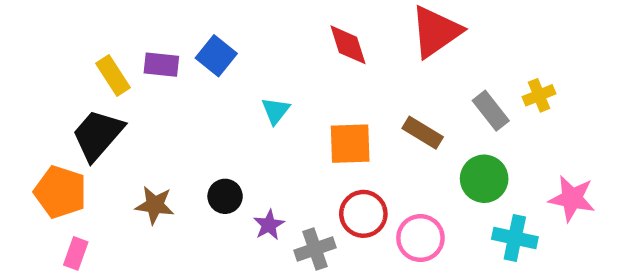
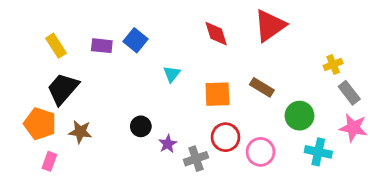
yellow rectangle: (113, 76) -> (56, 46), moved
gray rectangle: (491, 111) -> (349, 93), moved
brown star: (155, 205) -> (80, 132), moved

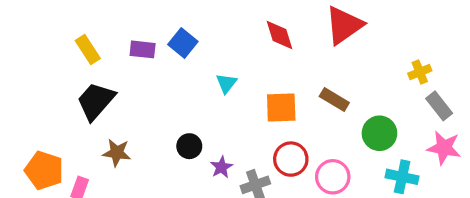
orange pentagon: (40, 124) -> (44, 170), moved

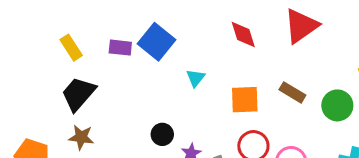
blue square: (183, 43) -> (156, 42), size x1.4
green circle: (379, 133) -> (337, 105), moved
brown star: (117, 153) -> (81, 137), moved

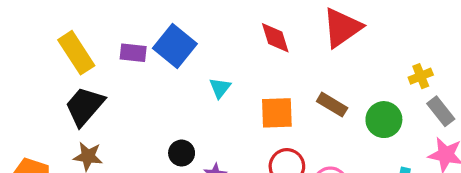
yellow rectangle: (71, 48) -> (76, 53), size x1.4

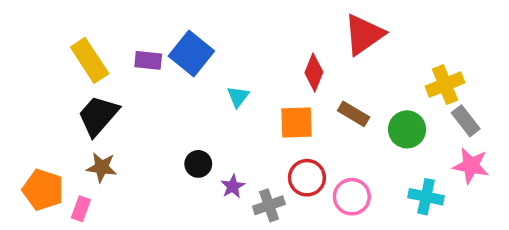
red diamond: (275, 38) -> (314, 72), moved, turned 39
yellow cross: (421, 76) -> (445, 85), size x1.5

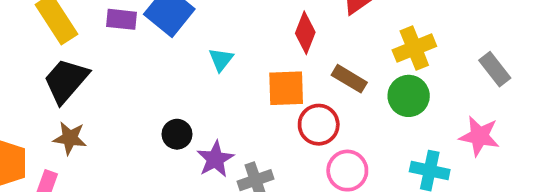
yellow cross: (445, 85) -> (414, 48), moved
gray rectangle: (466, 121) -> (495, 69), moved
red circle: (307, 178) -> (319, 125), moved
purple star: (233, 186) -> (215, 159), size x1.4

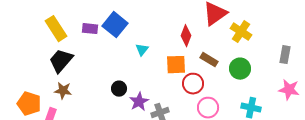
yellow cross: (414, 48) -> (241, 32), moved, turned -35
gray rectangle: (495, 69) -> (285, 55), turned 48
pink star: (479, 136) -> (289, 90), moved

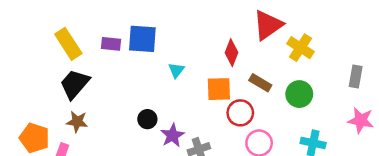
blue square: (115, 25) -> (142, 39), turned -35

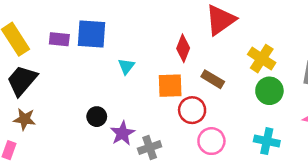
yellow cross: (300, 48) -> (262, 59), moved
green circle: (299, 94) -> (269, 91), moved

